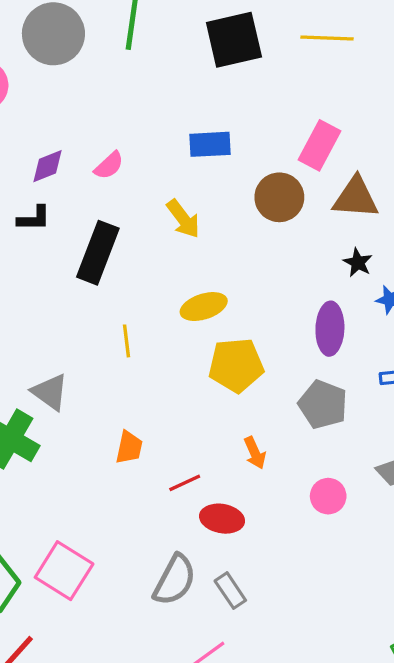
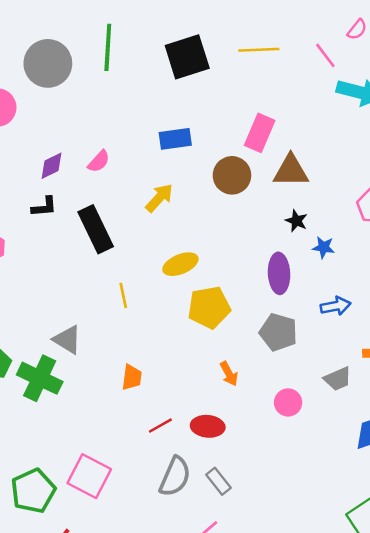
yellow arrow: (183, 219) -> (159, 198), turned -96
black rectangle: (98, 253) -> (96, 229), turned -42
red line: (185, 483) -> (160, 426), moved

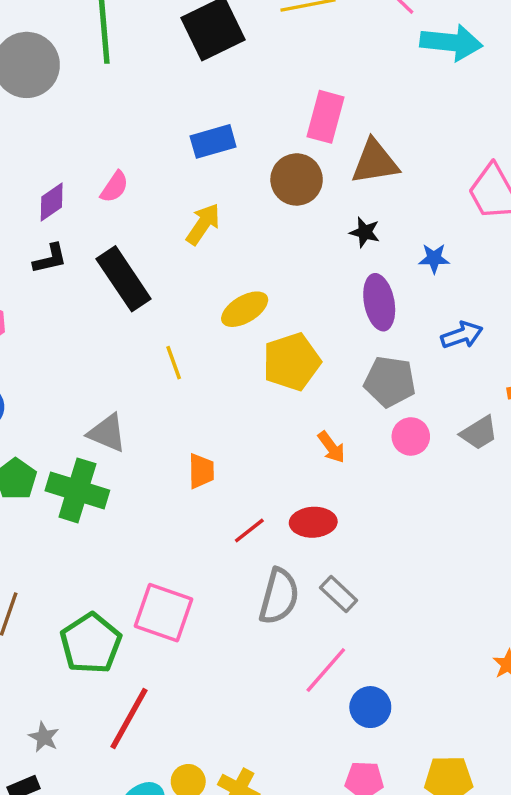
black star: (296, 221) -> (365, 232), moved
pink circle: (288, 402) -> (411, 436), moved

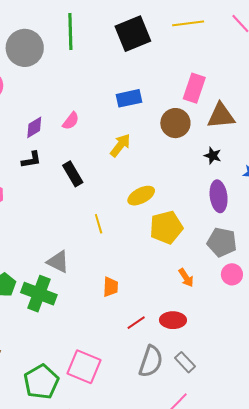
black rectangle: (124, 279) -> (73, 174), size x0.7

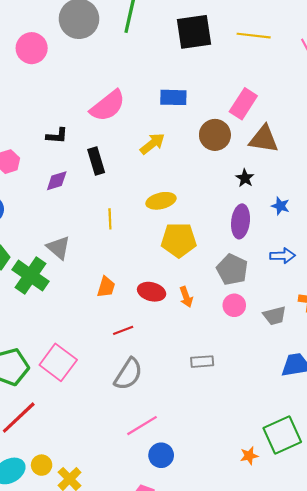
pink semicircle: (71, 121) -> (108, 106), size x1.8
purple diamond: (34, 127) -> (57, 181), moved
red ellipse: (173, 320) -> (152, 292), moved
gray rectangle: (185, 362) -> (202, 362), moved, turned -65

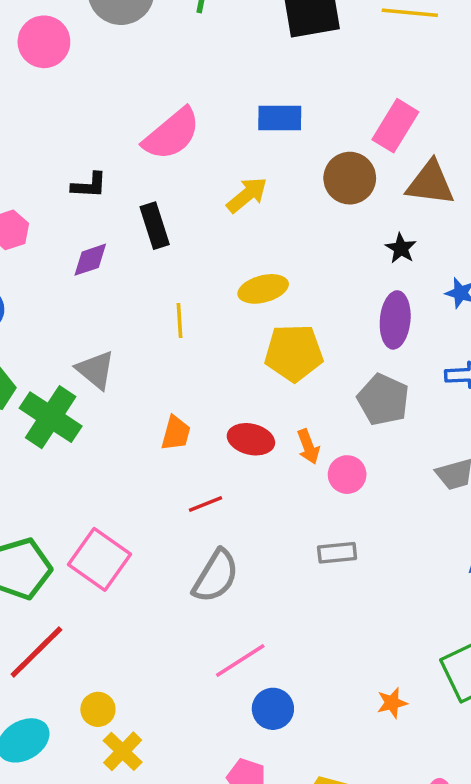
pink circle: (234, 305) -> (347, 475), moved
orange star: (249, 456) -> (392, 703), moved
yellow circle: (42, 465) -> (98, 709), moved

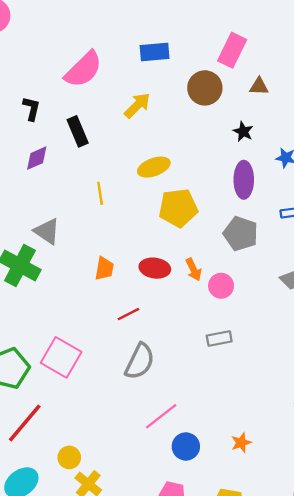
brown triangle: (430, 183) -> (259, 86), size x0.6
black L-shape: (89, 185) -> (32, 109), turned -75
orange star: (392, 703) -> (241, 443), moved

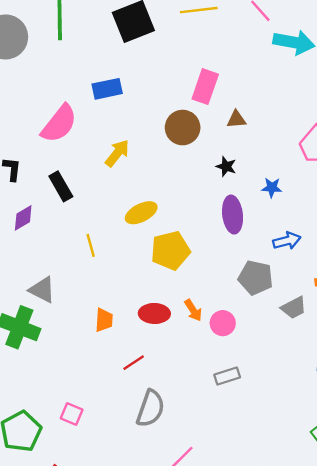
blue rectangle: (155, 52) -> (107, 89), moved
gray pentagon: (241, 234) -> (256, 278), moved
pink square: (61, 357) -> (72, 414), size x0.6

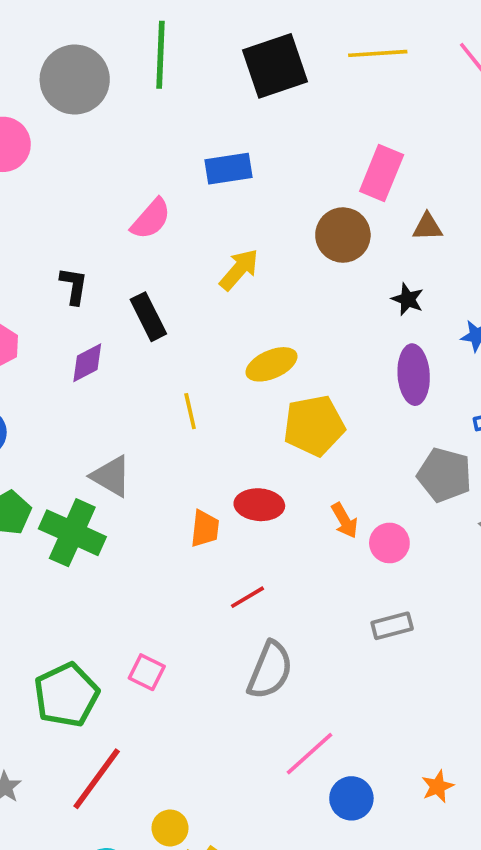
pink semicircle: (59, 124) -> (151, 219), size x0.7
red ellipse: (154, 313) -> (259, 505), moved

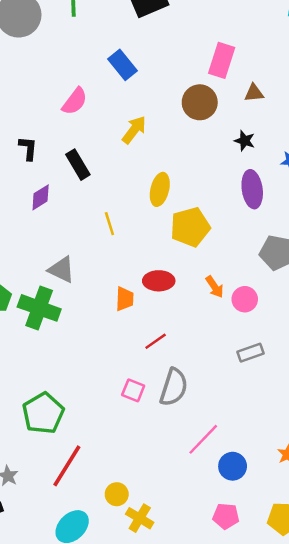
blue rectangle: (229, 169) -> (122, 65), turned 64
yellow ellipse: (271, 364) -> (160, 189), turned -48
pink square: (147, 672) -> (133, 390), moved

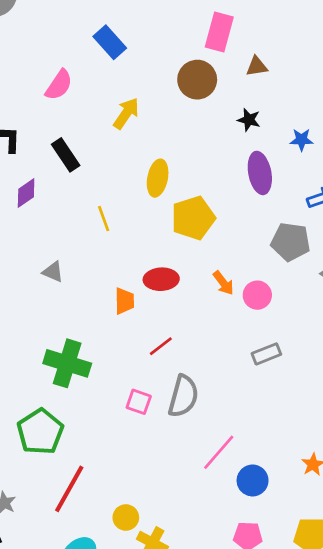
gray triangle: (61, 270) -> (53, 272), size x0.7
green cross: (39, 308) -> (67, 363), moved

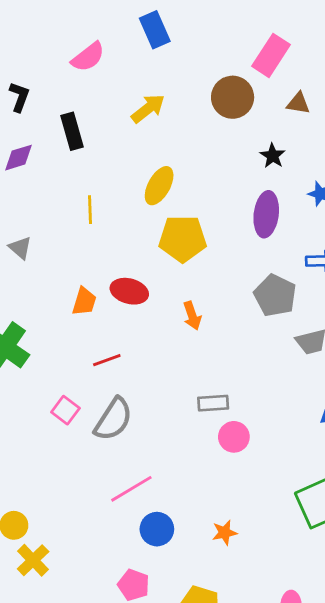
pink circle: (257, 295) -> (234, 437), moved

